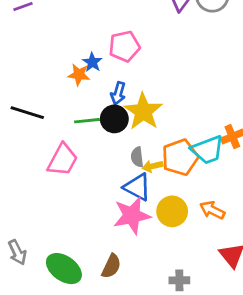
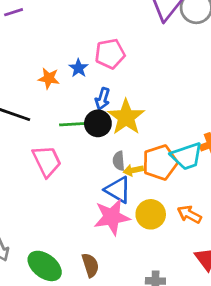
orange star: (79, 75) -> (49, 78), moved
pink trapezoid: (63, 160) -> (47, 161), turned -56
brown semicircle: (111, 266) -> (90, 265), turned -45

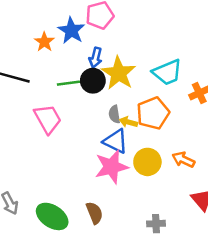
blue star: (79, 68) -> (71, 31), size x1.5
orange star: (49, 78) -> (44, 42), turned 30
cyan trapezoid: (187, 156) -> (167, 72), moved
yellow arrow: (133, 170) -> (128, 122), turned 30

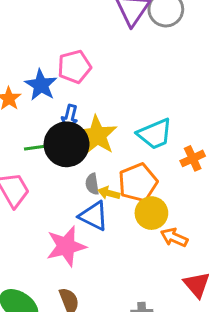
black circle: (93, 81) -> (67, 144), size x1.5
yellow circle: (147, 162) -> (151, 213), moved
pink star: (111, 167) -> (66, 246), moved

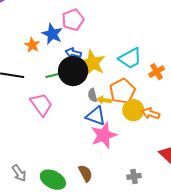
blue arrow: (70, 117) -> (73, 53), turned 98
orange arrow: (174, 237) -> (151, 113), moved
pink star: (66, 246) -> (104, 135), moved

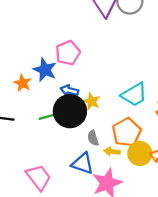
yellow star: (92, 63) -> (92, 101), size x0.6
yellow arrow: (104, 100) -> (112, 151), moved
pink trapezoid: (41, 104) -> (39, 177), moved
blue triangle: (96, 116) -> (83, 163), moved

